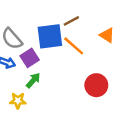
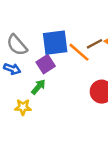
brown line: (71, 21) -> (95, 44), moved
purple square: (30, 58) -> (46, 64), moved

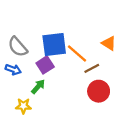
brown line: (95, 44) -> (92, 68), moved

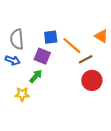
blue square: (54, 44) -> (51, 37), size x0.6
gray semicircle: (18, 47) -> (17, 39), turned 36
purple square: (45, 65) -> (42, 56), turned -35

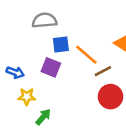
gray semicircle: (17, 39) -> (44, 20), moved, turned 90
green arrow: (36, 76) -> (43, 117), moved
yellow star: (22, 94) -> (27, 97), moved

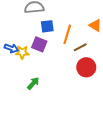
orange line: (86, 55) -> (67, 34), turned 66
yellow star: (27, 97) -> (22, 52), moved

